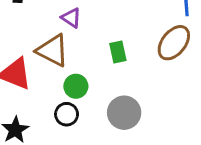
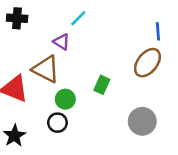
green rectangle: (118, 52) -> (102, 85), moved, turned 36
gray circle: (124, 113) -> (142, 121), moved

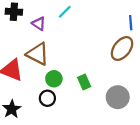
purple triangle: (61, 42) -> (39, 24), moved
green rectangle: (102, 85) -> (84, 82), moved, turned -48

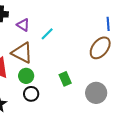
cyan line: (65, 12) -> (47, 34), moved
green circle: (54, 79) -> (26, 76), moved

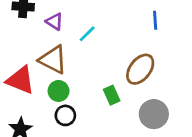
blue line: (108, 24) -> (155, 20), moved
brown ellipse: (100, 48) -> (140, 69), moved

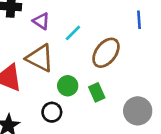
brown ellipse: (140, 69) -> (106, 53), moved
green circle: (59, 91) -> (68, 86), moved

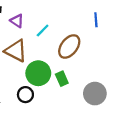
green circle: (68, 86) -> (38, 73), size x1.5

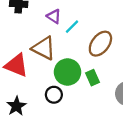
purple triangle: (17, 21) -> (54, 16), moved

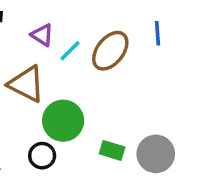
brown ellipse: (100, 44) -> (110, 51), moved
green rectangle: (92, 78) -> (112, 150), moved, turned -49

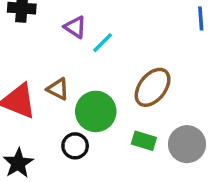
blue line: (157, 33) -> (201, 18), moved
brown ellipse: (110, 51) -> (153, 87), moved
brown triangle: (26, 84) -> (58, 89), moved, size x0.6

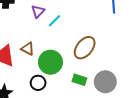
purple triangle: (75, 27) -> (38, 11), turned 40

